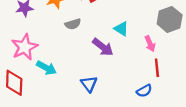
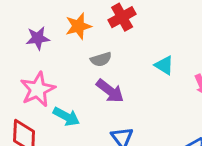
purple arrow: (103, 47) -> (110, 91), moved

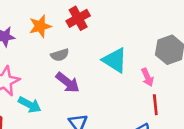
cyan triangle: (164, 65) -> (115, 60), size x1.5

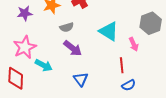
red line: (155, 105) -> (122, 65), moved

